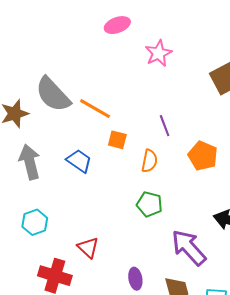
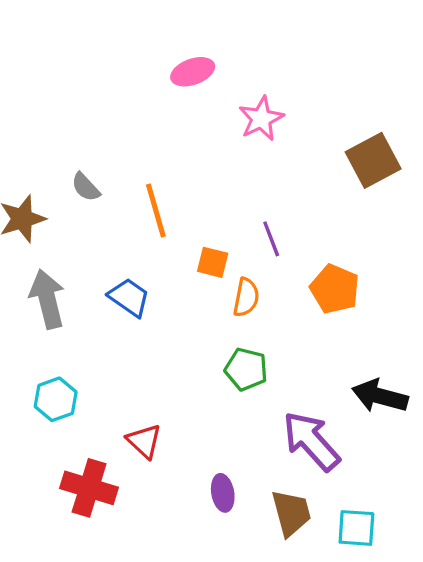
gray semicircle: (53, 94) -> (86, 187), size x0.5
orange line: (95, 109) -> (156, 210), turned 44
orange square: (117, 140) -> (213, 262), moved

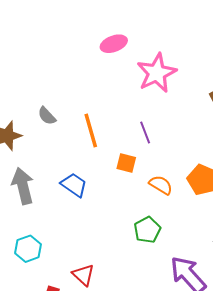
pink star: (261, 119) -> (157, 73), size x1.4
purple line: (271, 239) -> (145, 133), moved
orange semicircle: (246, 297) -> (161, 185), moved, turned -70
green pentagon: (246, 369) -> (147, 230), turned 30

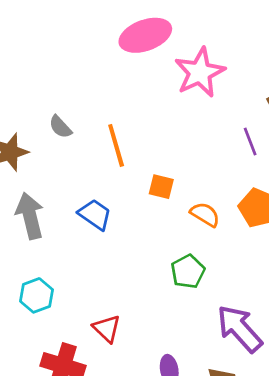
pink ellipse: (114, 44) -> (145, 35), size x1.5
purple line: (145, 133) -> (250, 141), moved

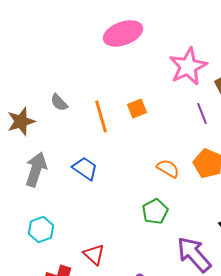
pink star: (200, 72) -> (188, 66), moved
orange square: (161, 187) -> (137, 108), moved, turned -36
gray arrow: (30, 216) -> (36, 169), turned 32

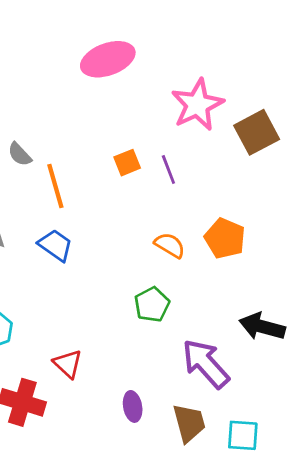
purple line: (202, 113) -> (168, 169), moved
orange line: (101, 116) -> (55, 186), moved

